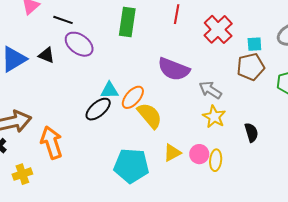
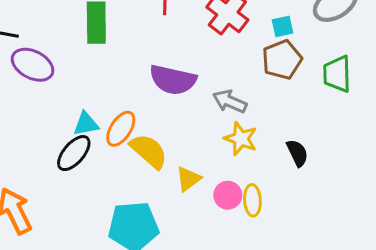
yellow triangle: (172, 153) -> (188, 179), moved

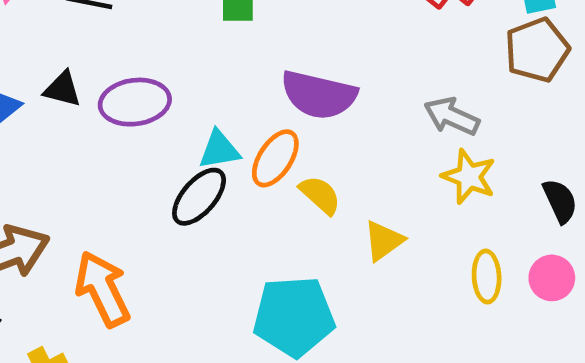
purple ellipse: (33, 65) -> (135, 102), moved, turned -36
purple semicircle: (173, 80) -> (319, 95), moved
yellow semicircle: (149, 151) -> (320, 195), size x0.7
pink circle: (228, 195) -> (552, 278), moved

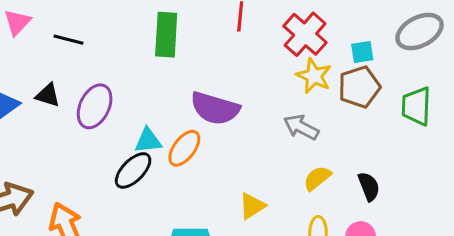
purple ellipse: (135, 102) -> (95, 106), turned -60
yellow star: (469, 177) -> (314, 76), moved
yellow semicircle: (320, 195) -> (317, 178), moved, turned -84

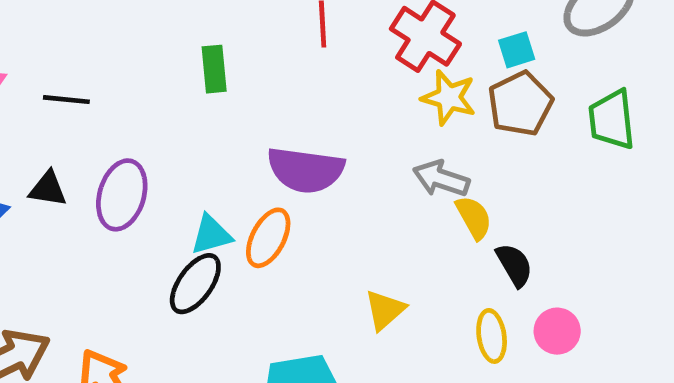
green rectangle: (166, 35) -> (214, 69), size x0.7
yellow semicircle: (317, 178) -> (474, 217), moved, turned 108
black semicircle: (369, 186) -> (514, 265), moved

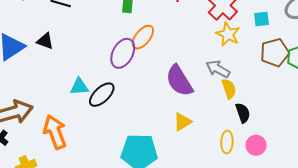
brown pentagon: (520, 104) -> (275, 52), moved
purple semicircle: (306, 170) -> (179, 81), moved, turned 40
purple ellipse: (122, 195) -> (123, 53), moved
cyan triangle: (211, 235) -> (79, 87), moved
orange ellipse: (268, 238) -> (143, 37), moved

